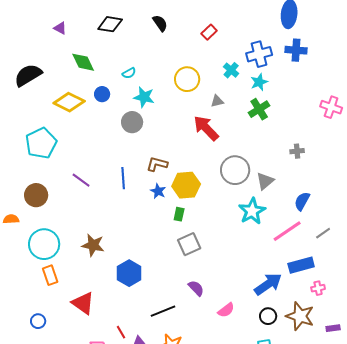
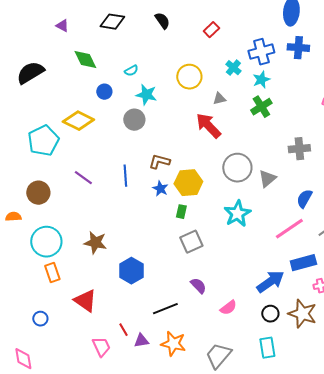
yellow diamond: (69, 102) -> (78, 121), moved
gray cross: (297, 151) -> (299, 149), size x1.5
cyan star: (252, 211) -> (237, 214), moved

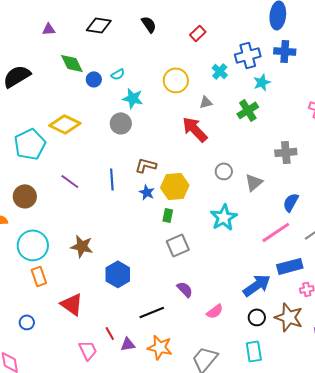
purple triangle: (62, 26) -> (49, 29), turned -32
cyan star: (261, 80) -> (262, 82), moved
blue circle: (104, 92) -> (94, 79), moved
gray circle: (237, 168) -> (224, 171), size x0.6

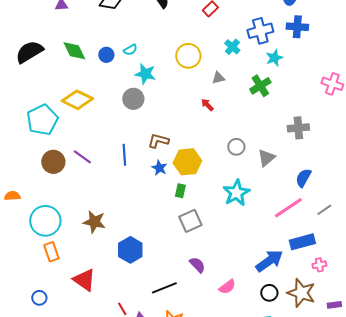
green diamond: (72, 63) -> (74, 51), moved
red arrow: (195, 129) -> (207, 105), size x0.5
brown circle: (25, 196) -> (53, 162), moved

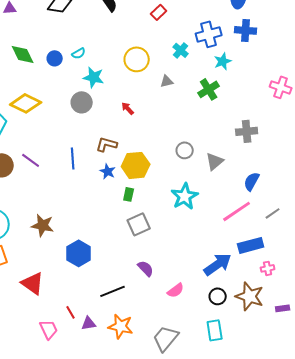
red arrow: (207, 105) -> (128, 108), moved

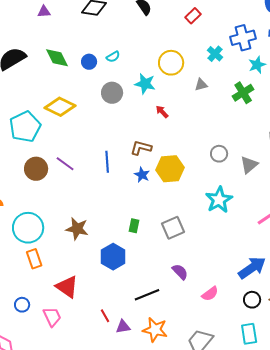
cyan star: (94, 77) -> (145, 84), moved
gray circle: (82, 102) -> (112, 93), moved
green rectangle: (129, 194) -> (134, 226), moved
pink trapezoid: (49, 329) -> (52, 317), moved

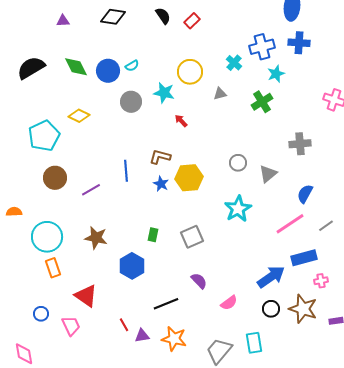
red rectangle: (193, 16) -> (192, 21), moved
blue circle: (89, 62) -> (108, 71), size x1.5
yellow diamond: (60, 107) -> (79, 116), size x0.7
purple line: (65, 164) -> (91, 190), moved, turned -66
cyan rectangle: (249, 334) -> (254, 343), moved

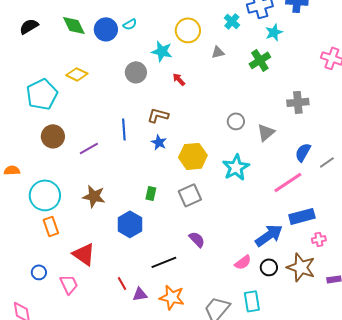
black semicircle: (31, 68) -> (29, 26), size x0.7
gray circle: (131, 102) -> (136, 72), moved
yellow hexagon: (189, 178) -> (193, 156), moved
gray line: (326, 226) -> (327, 162), moved
pink semicircle: (229, 303) -> (243, 262), moved

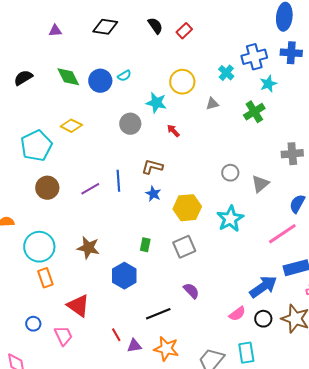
purple line: (89, 148) -> (90, 189), moved

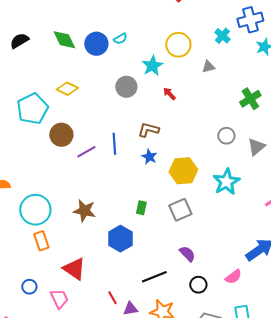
cyan star: (156, 103) -> (152, 66), turned 30
green cross: (254, 112) -> (250, 99), moved
brown circle: (47, 188) -> (61, 135), moved
black circle: (263, 319) -> (198, 285), moved

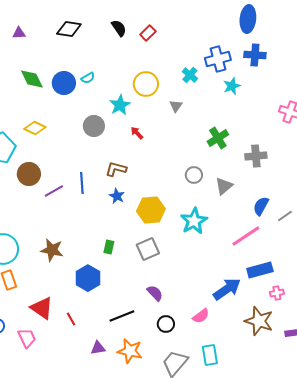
gray triangle: (208, 67) -> (176, 106), turned -40
red line: (112, 298) -> (71, 319), moved

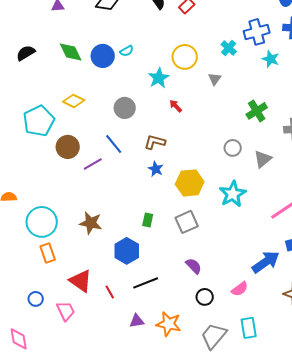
cyan star: (232, 86) -> (271, 59), turned -30
gray circle: (94, 126) -> (125, 108), moved
blue line: (82, 183) -> (114, 144), moved, turned -35
black line: (122, 316) -> (146, 283), moved

